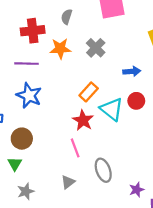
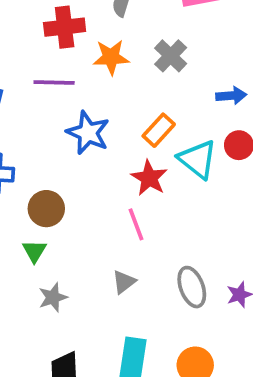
blue star: (29, 95) -> (88, 133), moved
gray ellipse: (103, 170) -> (192, 287), moved

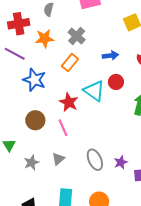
purple line: (54, 82) -> (15, 54), turned 30
orange rectangle: (159, 130) -> (70, 63), moved
brown circle: (46, 209) -> (35, 120), moved
gray star: (53, 298) -> (31, 163), moved

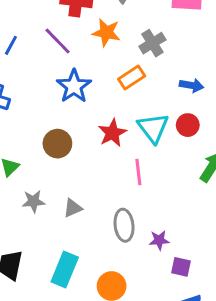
pink line: (63, 128) -> (138, 172), moved

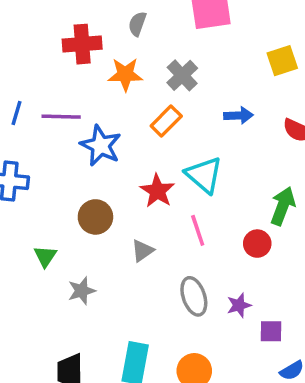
purple line: (58, 41) -> (61, 117), moved, turned -32
red circle: (188, 125) -> (257, 244), moved
gray triangle: (73, 208) -> (142, 251), moved

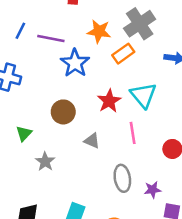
orange star: (125, 74) -> (99, 31), moved
gray cross: (182, 75) -> (140, 24), size x1.4
gray triangle: (142, 251) -> (92, 141), turned 49
gray star: (82, 291) -> (45, 162), turned -30

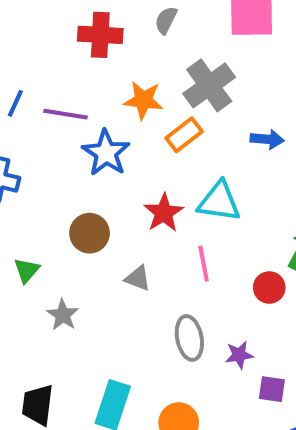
cyan triangle: (143, 95) -> (219, 202), turned -40

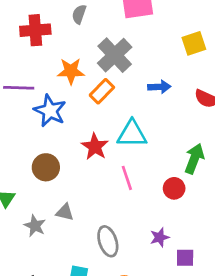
gray triangle: (138, 278) -> (65, 212), moved
gray ellipse: (189, 338) -> (108, 241), moved

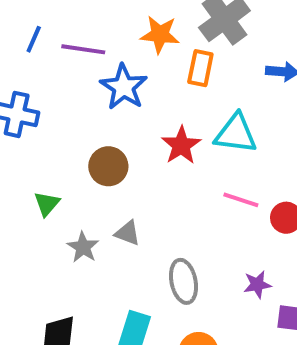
orange rectangle: (102, 91) -> (200, 68), turned -40
pink line: (127, 178) -> (241, 200), moved, turned -60

